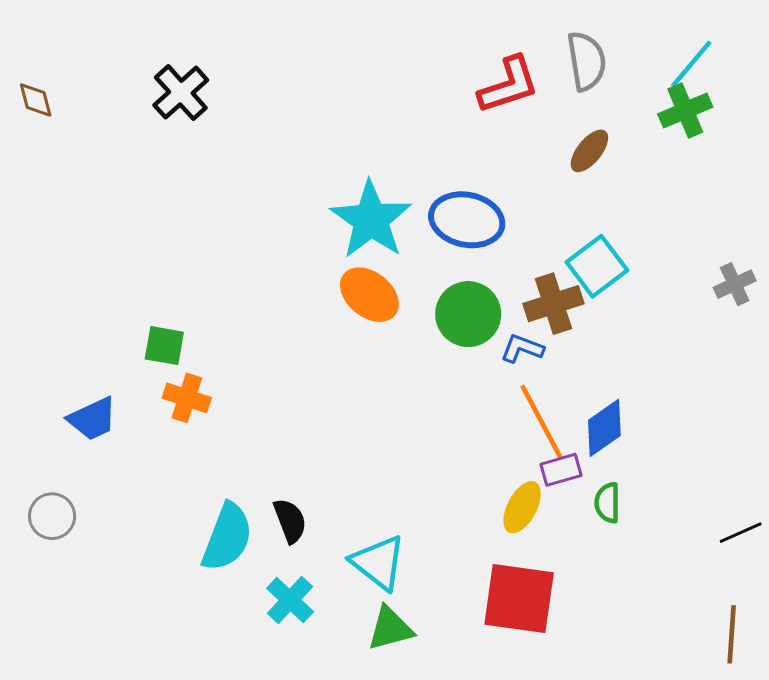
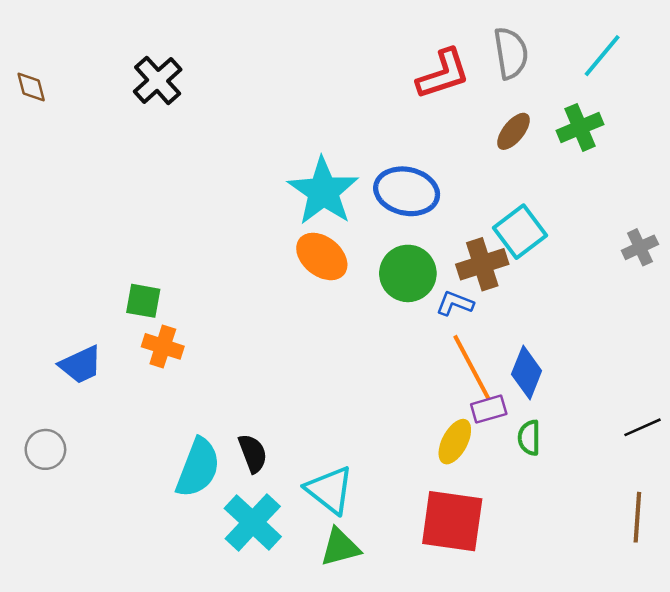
green cross: (685, 111) -> (580, 127), moved
blue diamond: (604, 428) -> (527, 373), turned -33
black line: (741, 533) -> (643, 427), moved
cyan cross: (290, 600) -> (253, 522), size x1.4
brown line: (732, 634) -> (637, 517), moved

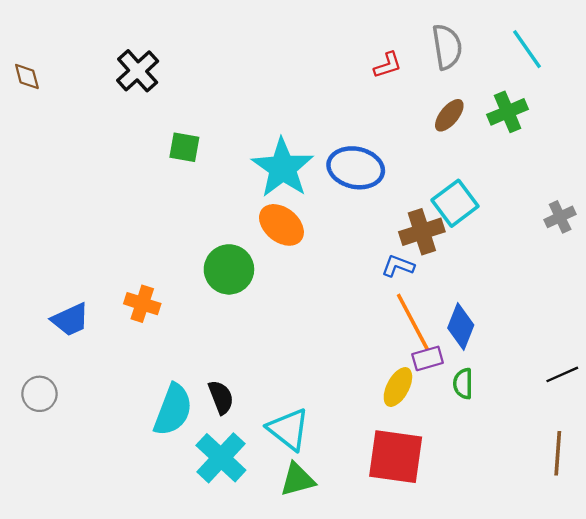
cyan line: (602, 56) -> (527, 49), turned -75
red L-shape: (443, 74) -> (388, 65), size x0.6
green circle: (408, 273) -> (229, 269), moved
green square: (143, 301) -> (184, 147), moved

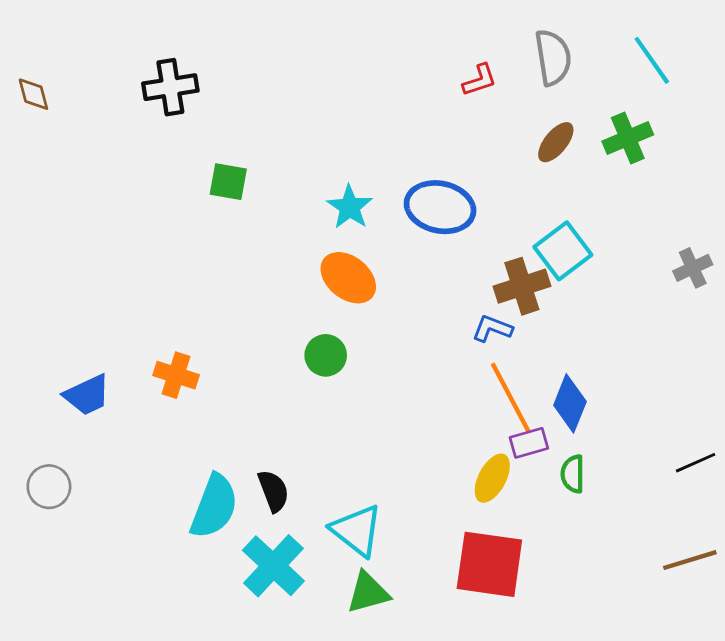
black cross: (138, 71) -> (170, 87), turned 33
cyan star: (283, 168) -> (350, 207), size x0.6
green circle: (229, 269) -> (326, 355), moved, size x0.7
brown line: (558, 453) -> (690, 560), turned 69

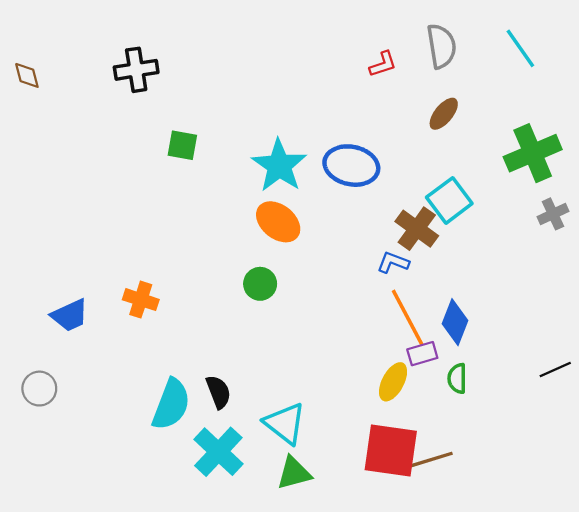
green cross: (628, 138) -> (533, 153), moved, size x1.4
cyan star: (350, 207) -> (279, 166), size x1.5
brown cross: (522, 286) -> (417, 229), turned -36
brown line: (690, 560) -> (431, 460), moved

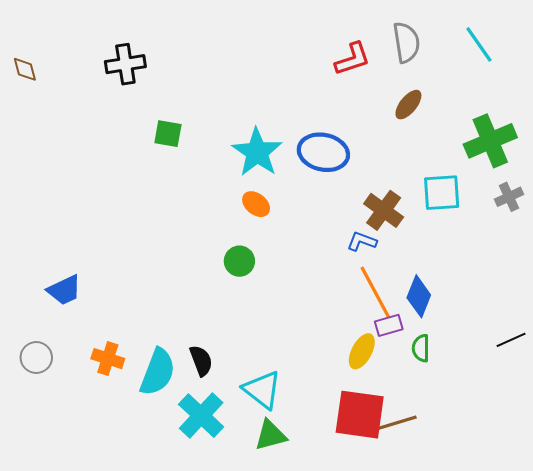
red L-shape: (383, 64) -> (352, 59), size x1.4
cyan square: (449, 200) -> (442, 193), moved, turned 33
orange ellipse: (278, 222) -> (256, 204), size x0.7
orange cross: (141, 300) -> (108, 359), moved

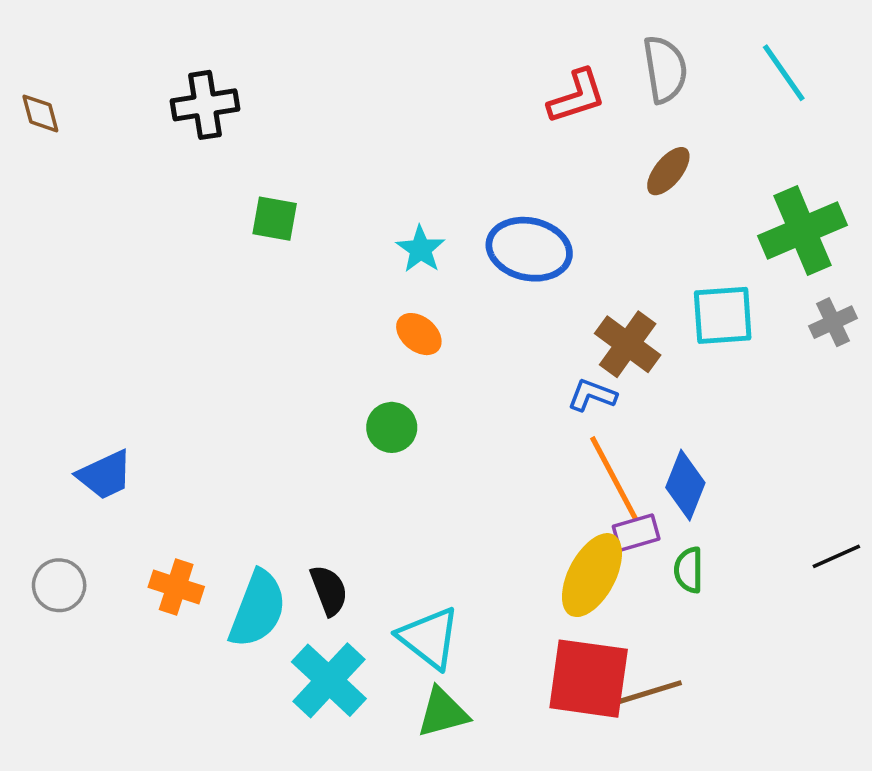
cyan star: (257, 152) -> (421, 249), size x0.6
yellow ellipse: (362, 351) -> (592, 575), size x1.4

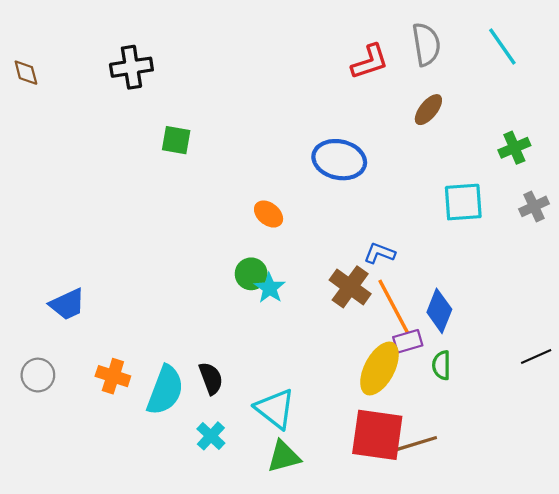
green cross: (802, 231) -> (514, 148), size x0.6
cyan star: (421, 249) -> (270, 288), moved
brown cross: (628, 344) -> (350, 287), moved
cyan cross: (329, 680) -> (211, 436), size x0.6

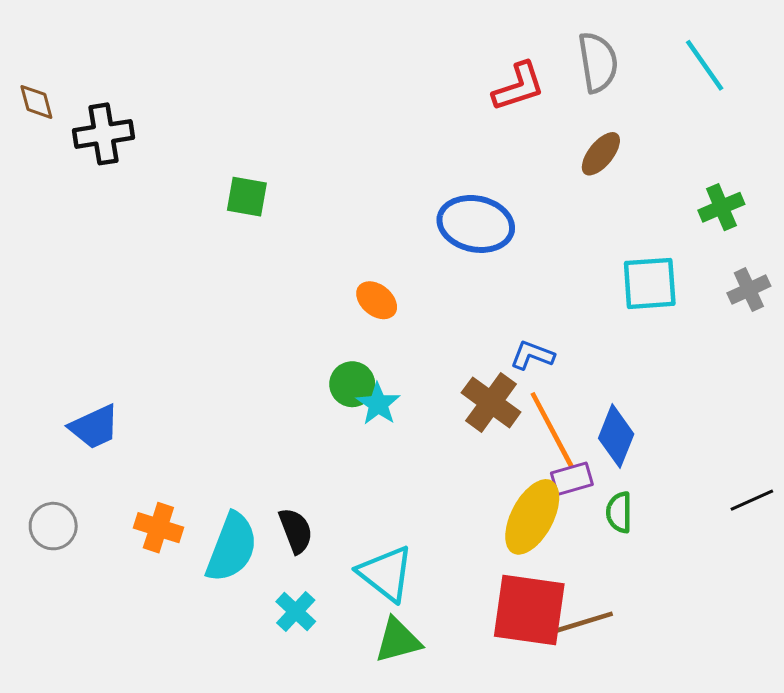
black cross: (131, 67) -> (104, 134), moved

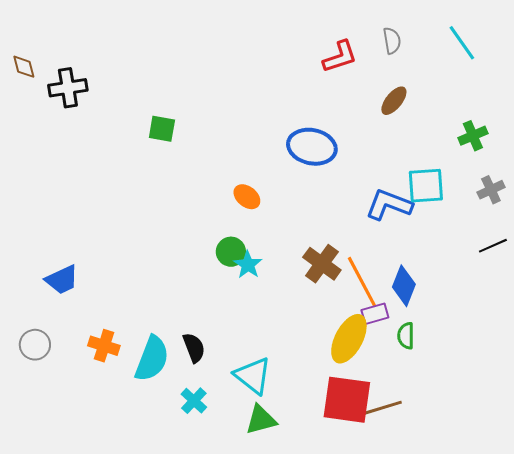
gray semicircle: (598, 62) -> (392, 41), size x0.7
blue L-shape: (532, 355) -> (389, 205), moved, size x1.6
black line: (752, 500) -> (493, 246), moved

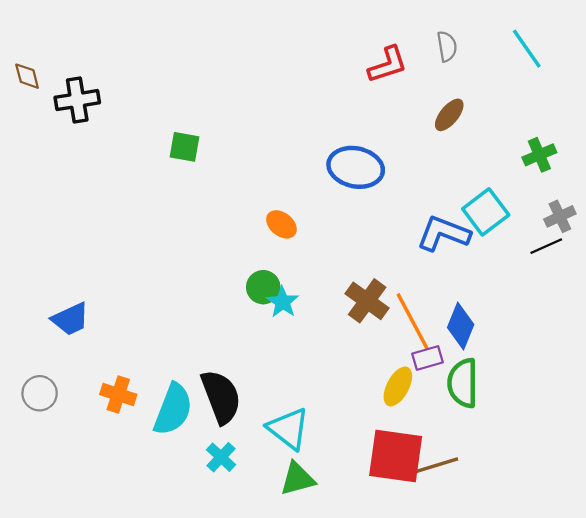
cyan square: (426, 186) -> (486, 212), turned -33
black line: (493, 246) -> (546, 246), moved
green semicircle: (406, 336) -> (463, 383), size x1.6
yellow ellipse: (349, 339) -> (398, 386), size x0.7
black semicircle: (194, 348) -> (221, 397), size x1.6

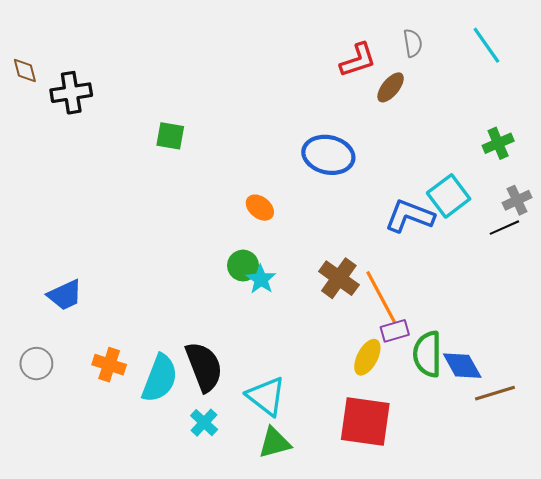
brown ellipse: (449, 115) -> (391, 87), moved
blue diamond: (461, 326) -> (462, 366), moved, turned -51
brown line: (437, 465) -> (495, 393), moved

